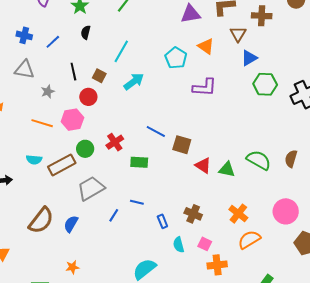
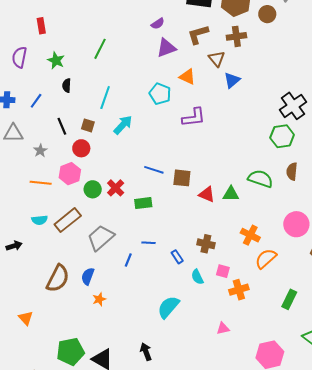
green hexagon: (265, 84) -> (282, 136), moved
green circle: (85, 149) -> (93, 189), moved
orange star: (72, 267) -> (99, 299), moved

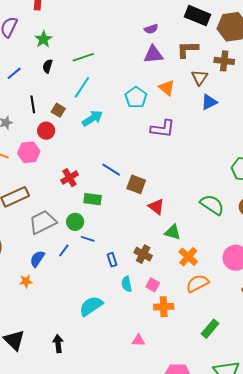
green line: (100, 49) -> (83, 57), moved, turned 30
green circle: (93, 189) -> (75, 222), moved
green triangle: (231, 194) -> (173, 232), moved
blue semicircle: (88, 276) -> (37, 259), moved

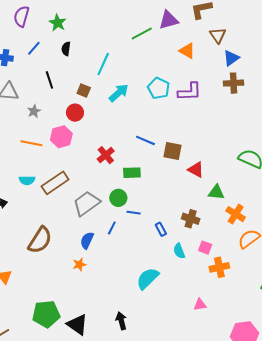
green line: (83, 57) -> (142, 33), moved
brown cross: (224, 61) -> (234, 83), moved
blue line: (14, 73) -> (34, 48), moved
cyan pentagon: (136, 97) -> (159, 88), moved
black line: (33, 104) -> (49, 80), moved

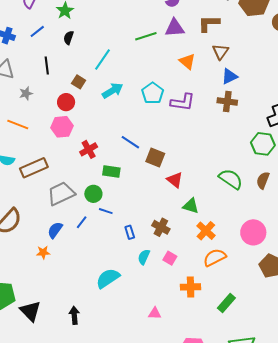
pink hexagon: (61, 137) -> (62, 127), moved
cyan semicircle: (179, 251) -> (144, 257), turned 35
orange cross: (219, 267) -> (191, 287), moved

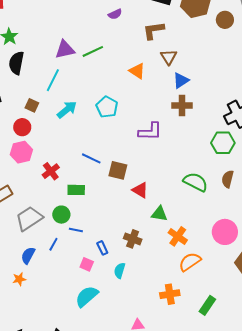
purple triangle: (175, 28) -> (65, 50), moved
black semicircle: (69, 38) -> (16, 63), size x1.6
purple L-shape: (183, 102) -> (150, 131), moved
pink square: (170, 258) -> (87, 264), moved

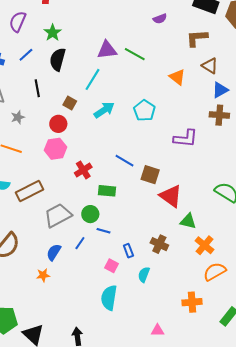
green line: (93, 51) -> (135, 54), turned 50
brown triangle: (169, 57) -> (210, 66), turned -30
red triangle: (140, 190) -> (171, 196), size x1.4
cyan semicircle: (87, 296) -> (109, 298), turned -45

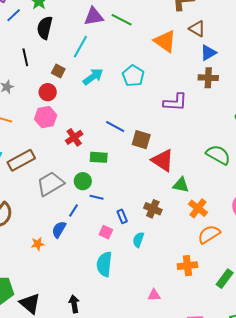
blue line: (26, 55) -> (14, 15), moved
orange triangle: (177, 77) -> (165, 41), size x1.4
blue semicircle: (54, 252) -> (59, 229), moved

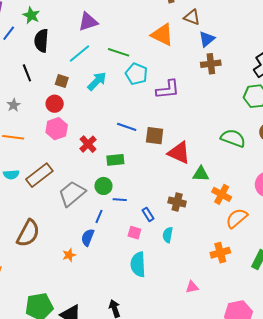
green line: (122, 20) -> (119, 52), moved
cyan line: (80, 47) -> (80, 53), turned 30
purple L-shape: (175, 102) -> (168, 89), moved

